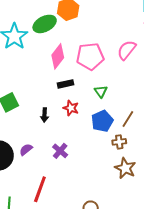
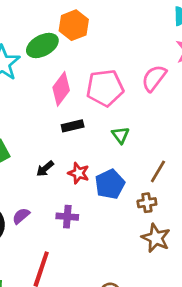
red star: (71, 108) -> (79, 173), moved
black arrow: (44, 115) -> (45, 169), turned 48
blue pentagon: (102, 121) -> (110, 184), moved
purple cross: (60, 151) -> (67, 217), turned -35

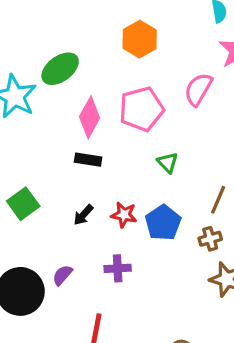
orange hexagon: (74, 25) -> (140, 39), moved
black rectangle: (73, 126) -> (88, 160), moved, turned 30

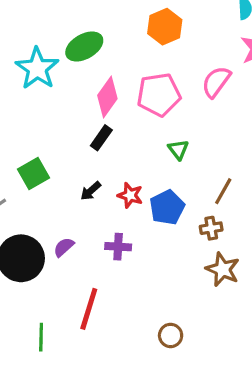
black rectangle: (88, 160) -> (101, 138), turned -70

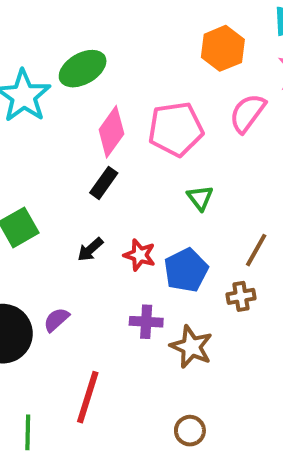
orange hexagon: (165, 27) -> (223, 48), moved
purple cross: (118, 247) -> (146, 322), moved
brown star: (223, 269) -> (191, 347), moved

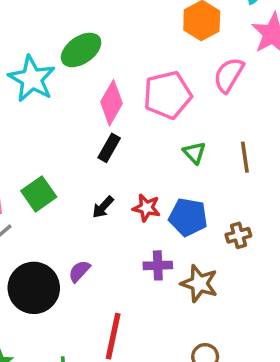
brown line: (256, 250) -> (245, 157), moved, turned -32
blue pentagon: (186, 270) -> (188, 217), turned -30

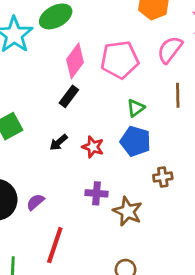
green triangle: (194, 153) -> (136, 108), turned 30
brown line: (245, 157) -> (178, 95), moved
blue pentagon: (188, 217) -> (135, 141), moved
purple semicircle: (79, 271) -> (35, 202), moved

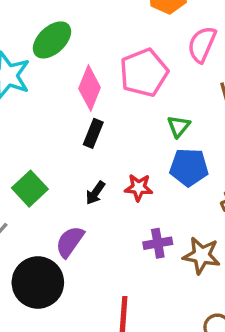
purple semicircle: (35, 202) -> (70, 242), moved, size x1.4

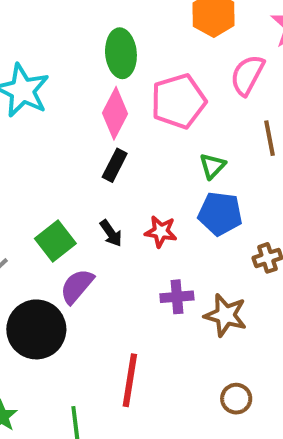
green ellipse: (52, 40) -> (121, 53), moved, turned -57
green square: (30, 189) -> (55, 241), moved
black arrow: (95, 193) -> (111, 233), turned -75

